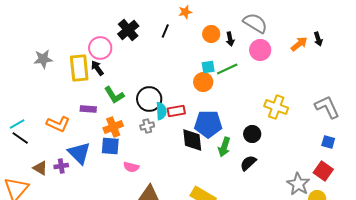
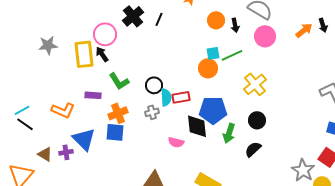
black line: (165, 31) -> (159, 19), moved
black circle: (149, 99) -> (154, 85), size x0.7
yellow cross: (276, 107) -> (255, 84), moved, turned 30
pink semicircle: (131, 167) -> (176, 142), moved

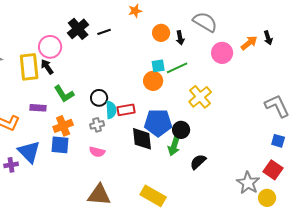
black line: (159, 19) -> (104, 32), turned 48
pink circle: (265, 36) -> (222, 53), moved
black circle: (257, 120) -> (181, 130), moved
pink semicircle: (176, 142) -> (97, 152), moved

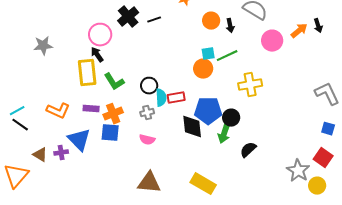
yellow rectangle: (29, 67) -> (87, 73), moved
yellow cross: (200, 97) -> (250, 85), turned 30
purple rectangle: (38, 108) -> (91, 109), moved

